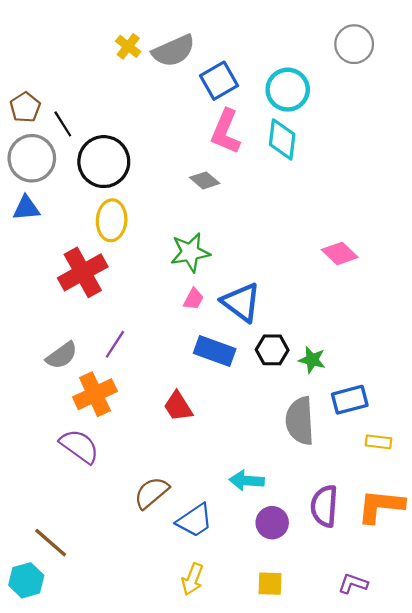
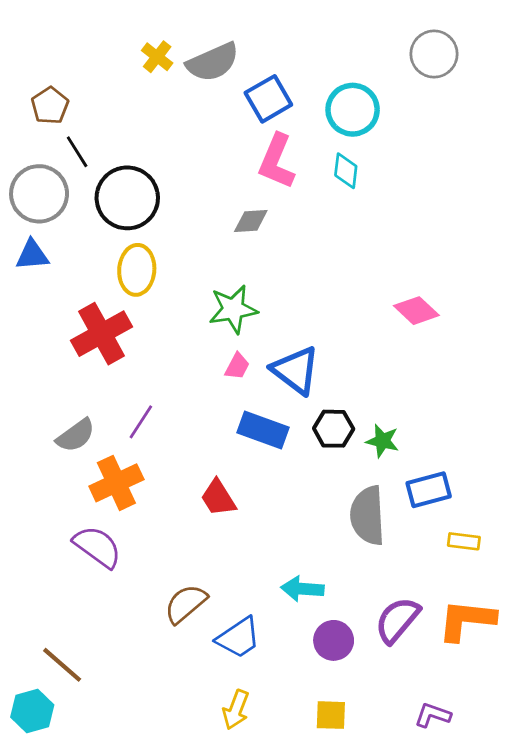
brown pentagon: (25, 107) -> (50, 106), moved
cyan diamond: (282, 139) -> (346, 171), size x0.7
gray diamond: (205, 180) -> (251, 221), turned -44
purple semicircle: (324, 506) -> (397, 620), turned 36

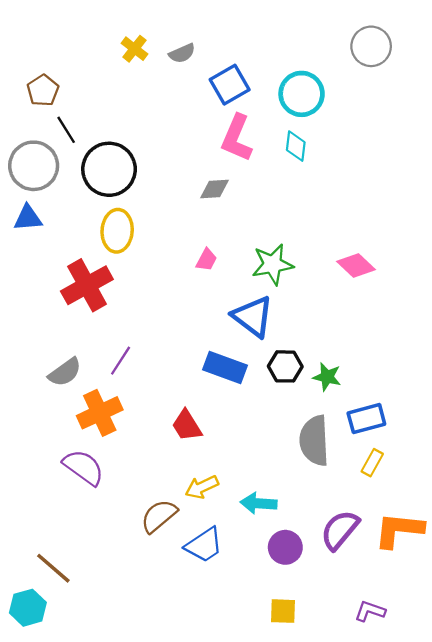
gray semicircle: (213, 62) -> (182, 53), size x0.6
green star: (233, 309) -> (273, 264), moved
pink trapezoid: (237, 366) -> (206, 260), moved
yellow rectangle: (464, 541) -> (372, 463), moved, turned -68
yellow arrow: (236, 710) -> (202, 487), moved, turned 44

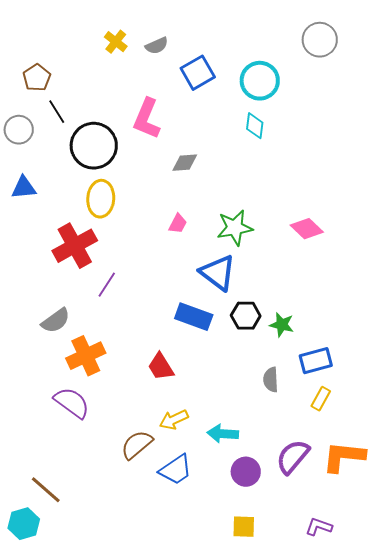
pink L-shape: (237, 138) -> (147, 119), moved
gray circle: (34, 166) -> (19, 130), moved, size x0.7
purple line: (121, 361) -> (107, 285), moved
gray semicircle: (314, 441) -> (271, 380), size x0.6

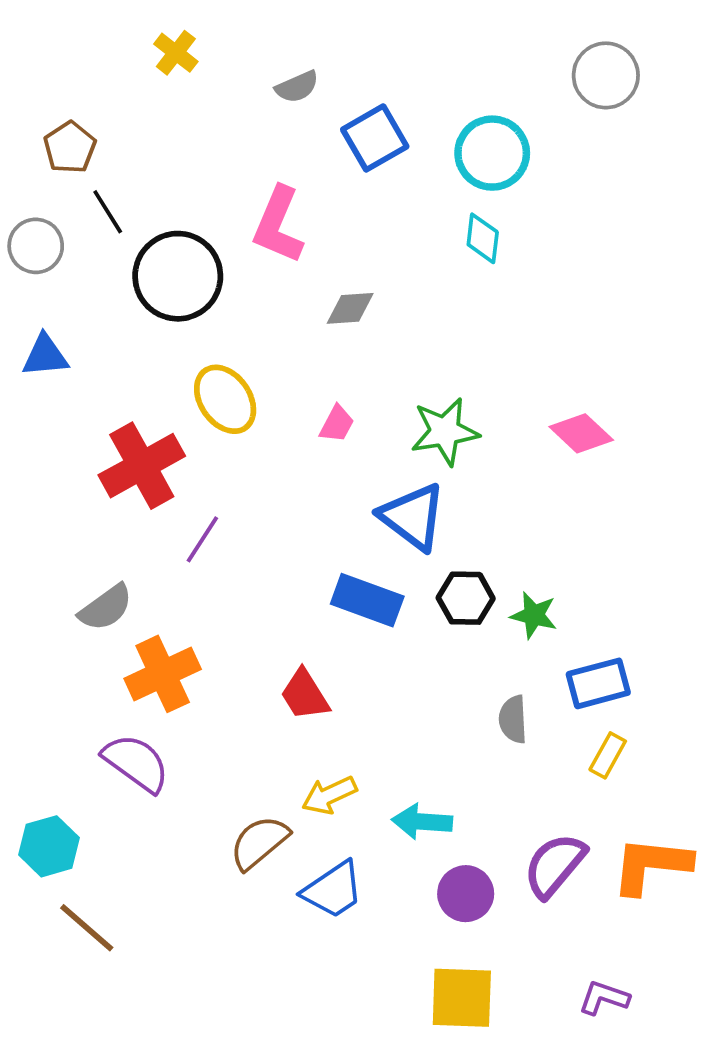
yellow cross: (116, 42) -> (176, 53), moved
yellow ellipse: (101, 199) -> (225, 399), moved, turned -39
cyan hexagon: (24, 524) -> (49, 846), moved
yellow square: (244, 527) -> (462, 998), size x1.5

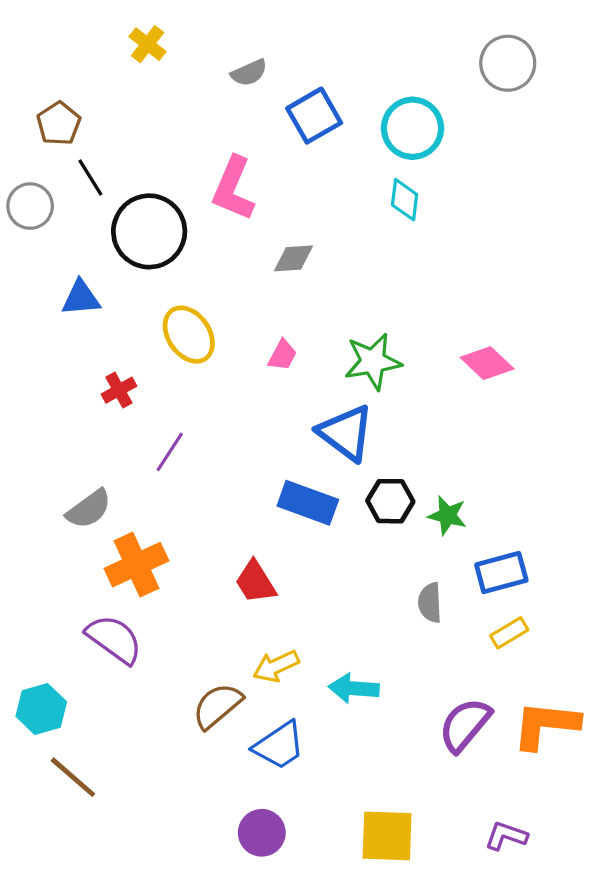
blue triangle: (45, 356) -> (81, 298), moved
red cross: (142, 466) -> (119, 390), size x0.5
yellow rectangle: (608, 755) -> (509, 633), turned 30
purple circle: (466, 894) -> (262, 833), moved

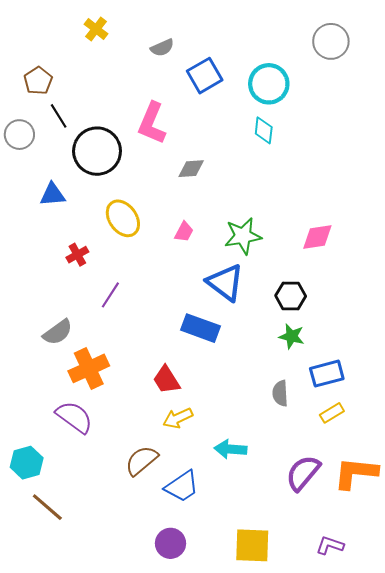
pink diamond: (487, 363) -> (317, 237), turned -52
black hexagon: (390, 501) -> (291, 296), moved
yellow arrow: (276, 666) -> (178, 418), moved

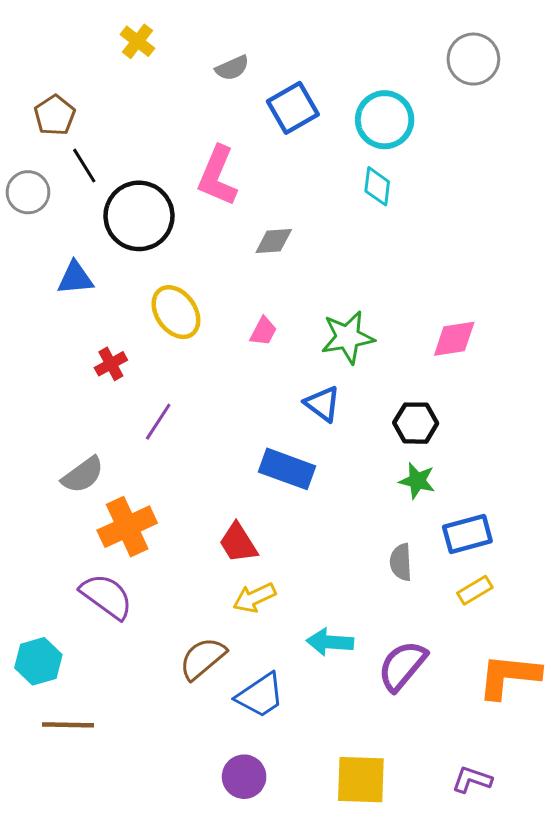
blue triangle: (225, 283) -> (322, 404), size x0.7
purple semicircle: (303, 473) -> (402, 666), moved
brown line: (47, 507) -> (68, 725), turned -40

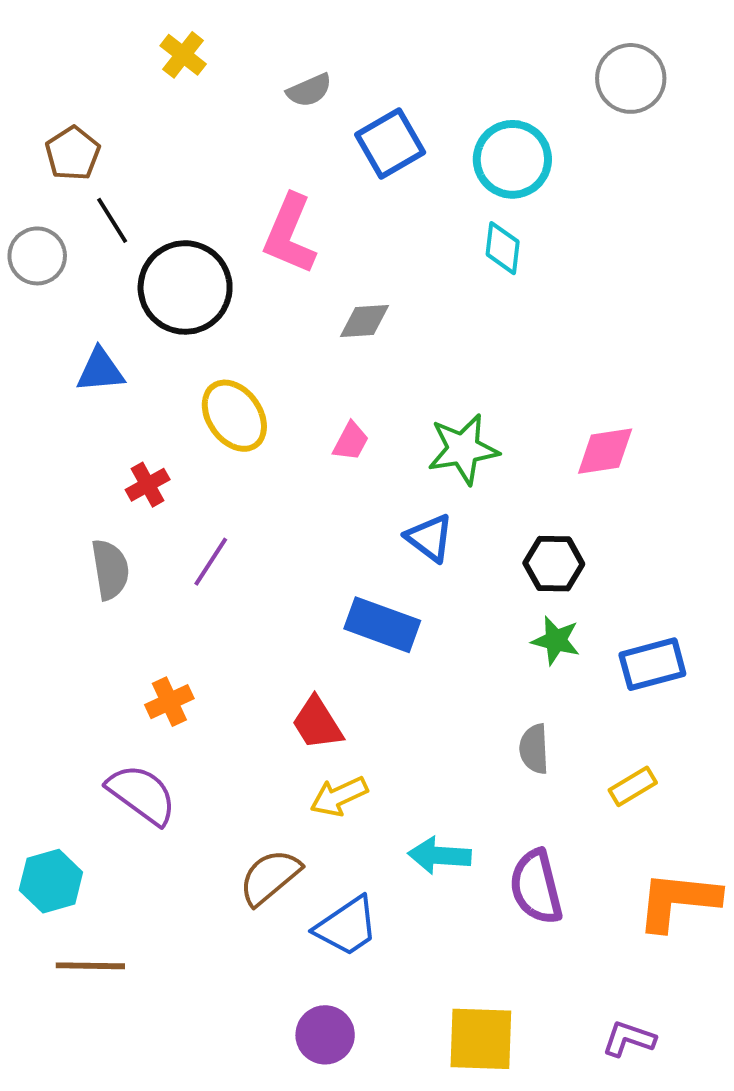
gray semicircle: (83, 475) -> (110, 569), moved, turned -63
orange cross: (127, 527) -> (169, 702), size x0.6
blue rectangle: (467, 534) -> (652, 664), moved
purple semicircle: (402, 666) -> (536, 887), turned -54

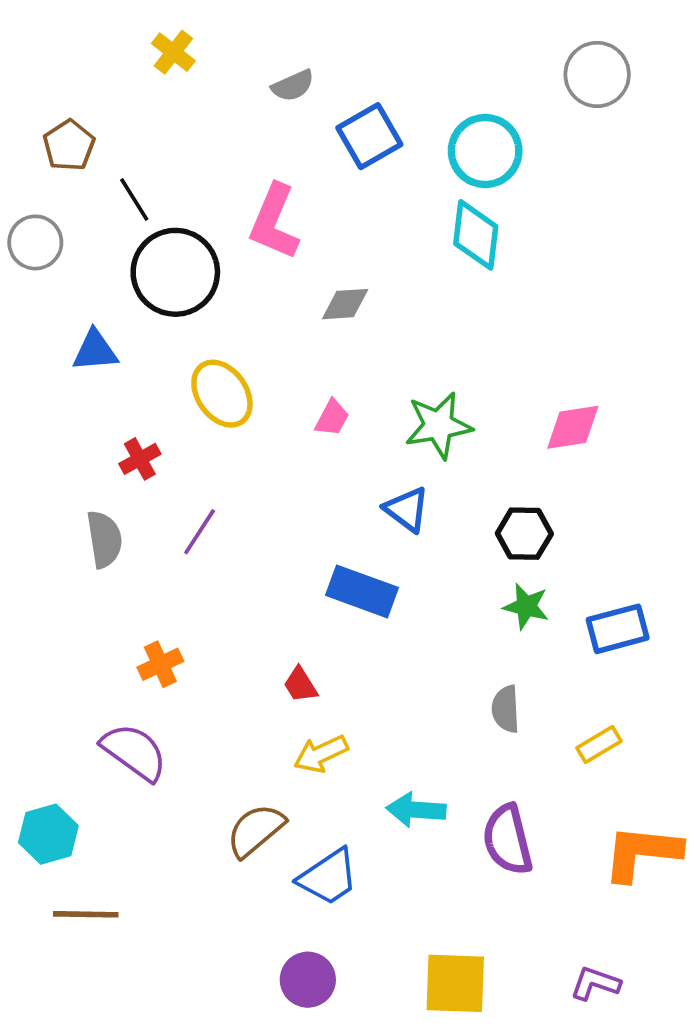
black line: (112, 220) -> (134, 200), moved
cyan diamond: (503, 248) -> (476, 235), size x1.4
red trapezoid: (317, 723) -> (300, 685), size x0.7

